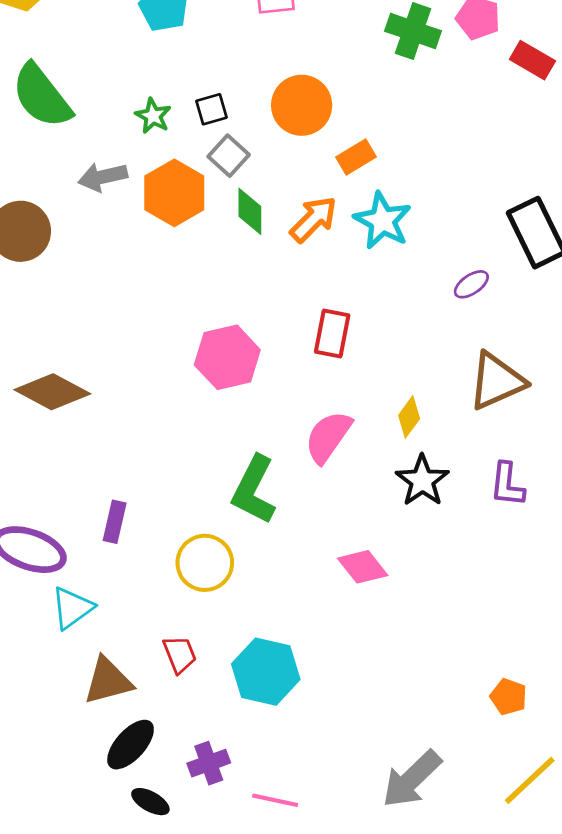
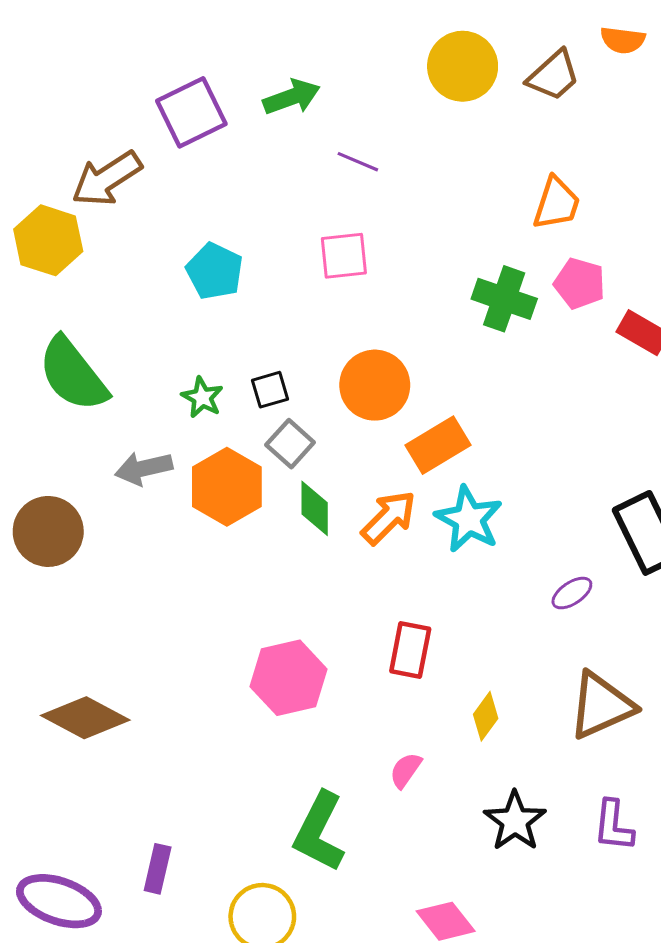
orange rectangle: (356, 157) -> (438, 445), size x1.4
yellow diamond: (409, 417) -> (486, 716), moved
pink semicircle: (328, 437) -> (406, 770), size x0.6

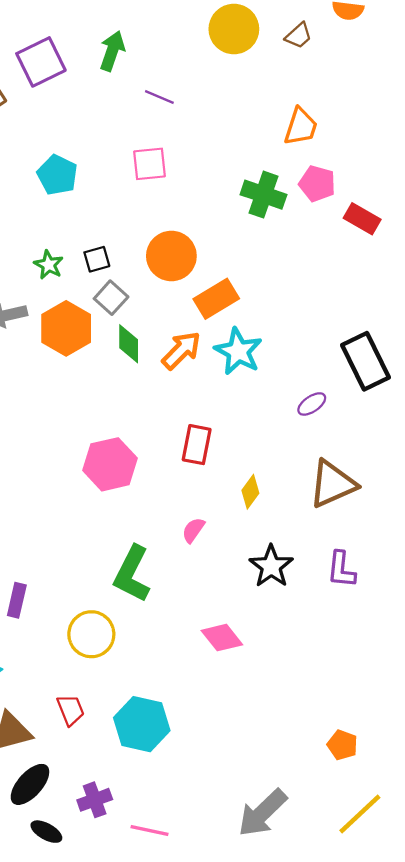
brown trapezoid: (553, 75) -> (299, 36), size x0.7
green arrow: (292, 97) -> (112, 51), turned -51

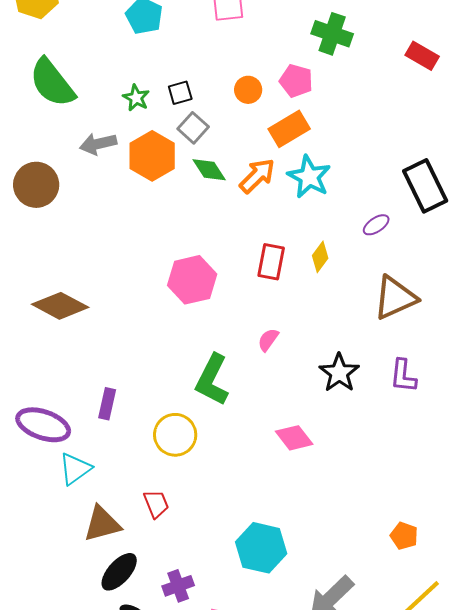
pink pentagon: (317, 184) -> (296, 81), moved
orange circle: (171, 256) -> (248, 90), size x0.6
green diamond: (129, 344) -> (209, 170), turned -33
yellow diamond: (250, 492) -> (320, 257), moved
cyan hexagon: (142, 724) -> (261, 548), moved

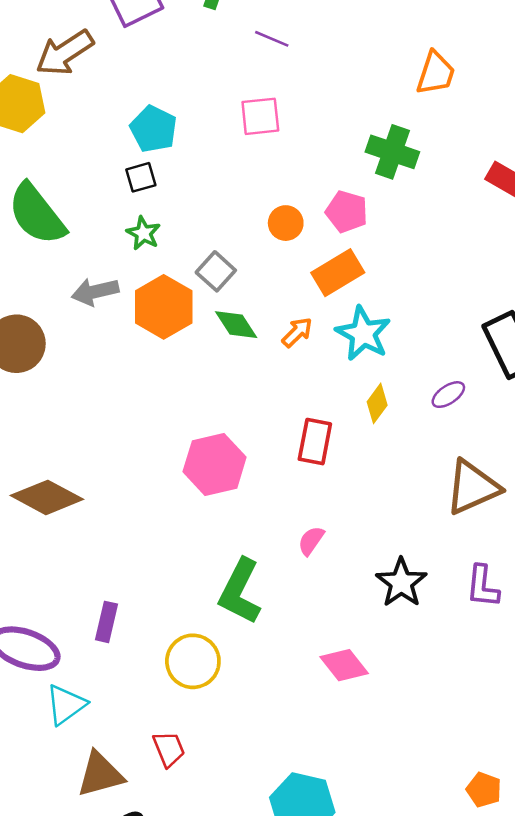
black square: (180, 93) -> (141, 177), moved
orange arrow: (257, 176) -> (297, 332), size x0.7
yellow diamond: (320, 257) -> (377, 403), moved

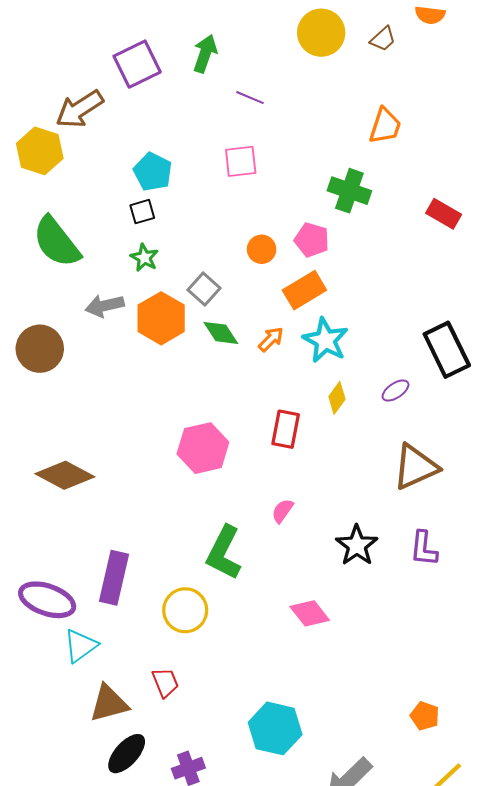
purple rectangle: (107, 622) -> (114, 578), size x1.6

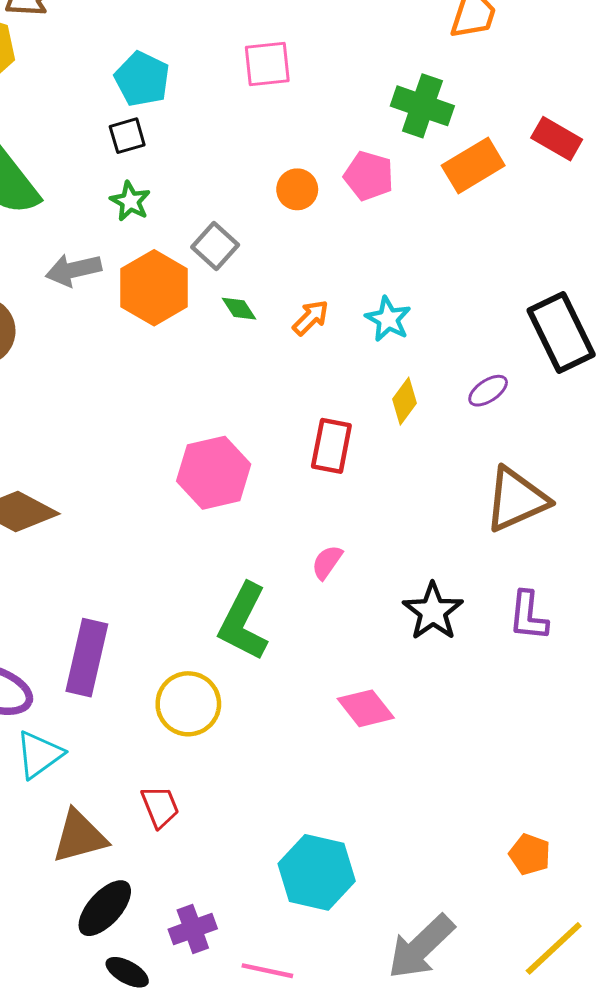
orange rectangle: (304, 290) -> (473, 165), moved
green diamond: (221, 333) -> (239, 309), size x0.7
cyan star: (325, 340) -> (388, 319), size x0.7

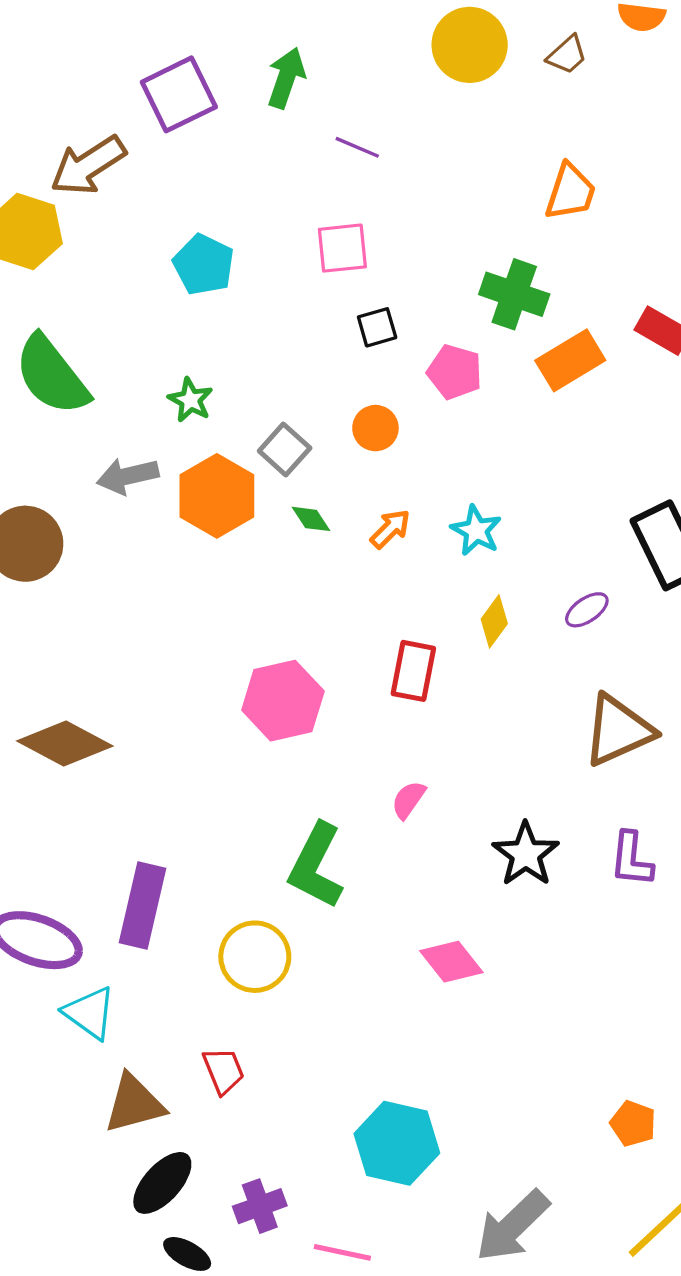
black square: (127, 136) -> (377, 327), moved
orange circle: (297, 189) -> (375, 428), moved
cyan triangle: (39, 755) -> (90, 1013), turned -48

